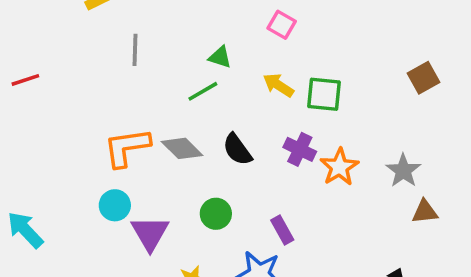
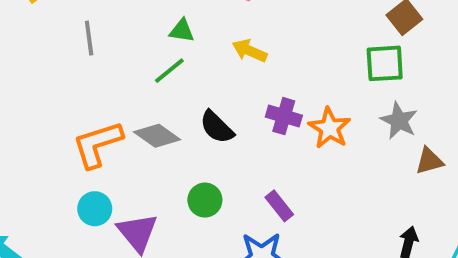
green square: (324, 94) -> (385, 63), moved

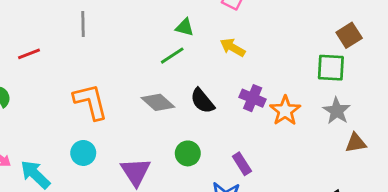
gray line: (89, 38) -> (83, 24), moved
orange L-shape: (97, 144) -> (91, 102), moved, turned 87
cyan circle: (95, 209) -> (83, 153), moved

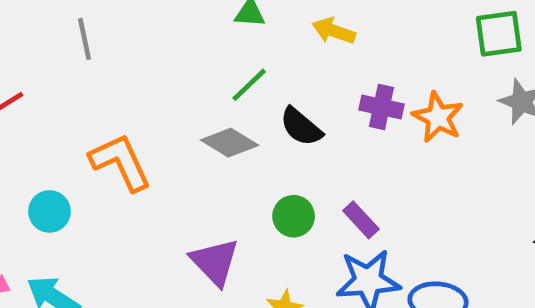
green line: (172, 56) -> (249, 85), moved
cyan circle: (83, 153) -> (49, 211), moved
purple rectangle: (242, 164) -> (361, 220), moved

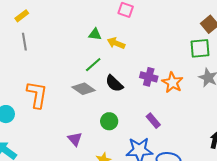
yellow arrow: (334, 31) -> (116, 43), moved
orange L-shape: (120, 162) -> (37, 95), turned 32
purple rectangle: (361, 220) -> (153, 121), moved
purple triangle: (215, 262) -> (75, 139), size x0.7

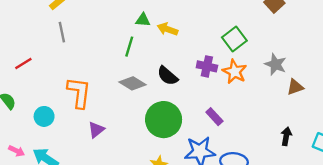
green square: (200, 48) -> (234, 39), moved, turned -30
green line: (93, 65) -> (129, 47), moved, turned -30
green circle: (109, 121) -> (164, 120), size x1.8
purple triangle: (75, 139) -> (96, 130), moved, turned 35

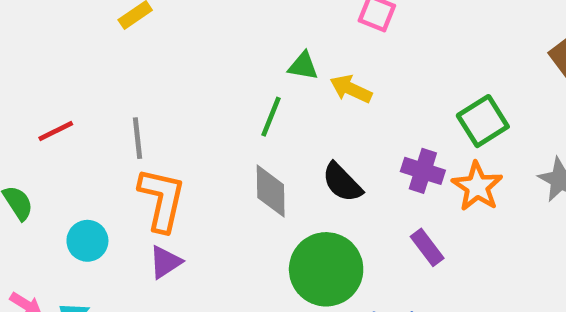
gray line: (62, 32) -> (137, 138), moved
gray diamond: (132, 83) -> (271, 191), turned 52
purple rectangle: (214, 117) -> (427, 247), moved
purple triangle: (96, 130) -> (165, 262), moved

